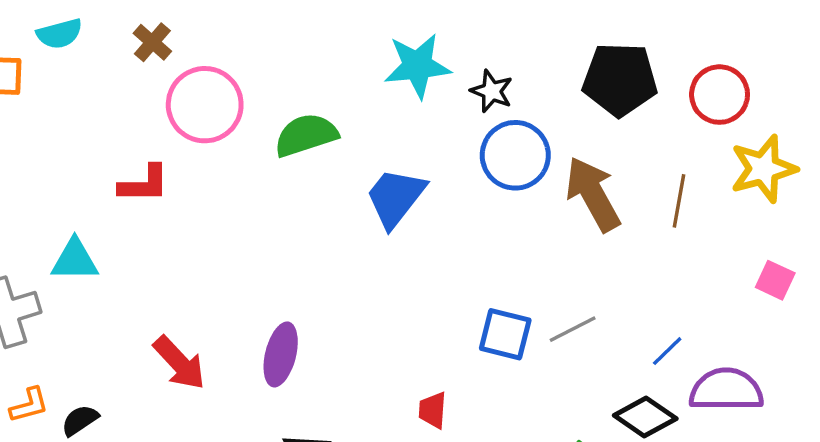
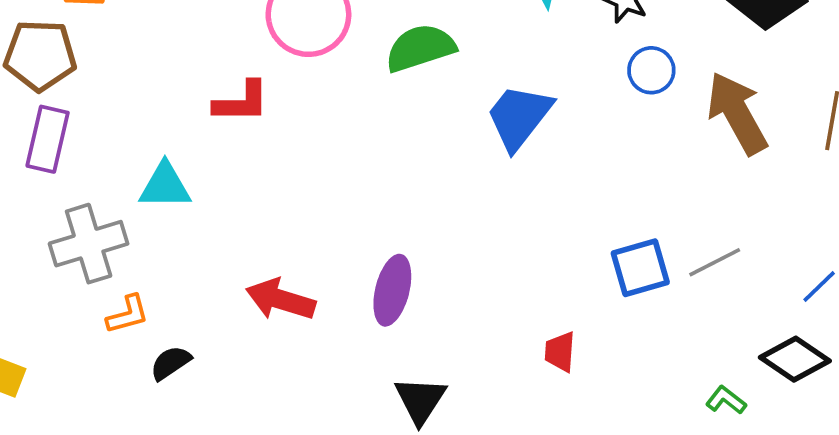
blue circle: (515, 155) -> (651, 70), size x0.6
blue square: (505, 334) -> (640, 268), turned -30
red arrow: (179, 363) -> (281, 299), turned 150
orange L-shape: (29, 405) -> (128, 314), moved

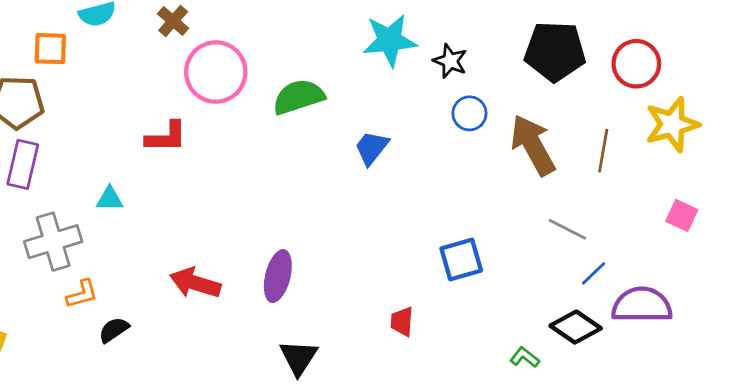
blue trapezoid: (519, 117) -> (372, 148), size x0.7
cyan triangle: (165, 186) -> (110, 199), size x0.7
gray line: (715, 262) -> (567, 229), moved, turned 54

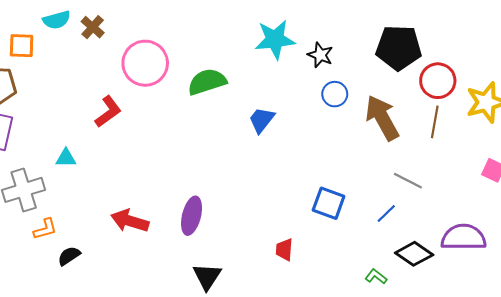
brown cross: (173, 21) -> (93, 27), moved
red circle: (636, 64) -> (438, 81), moved
red L-shape: (166, 137) -> (108, 112), turned -36
blue square: (461, 260) -> (329, 203), turned 36
blue line: (594, 273) -> (386, 214), moved

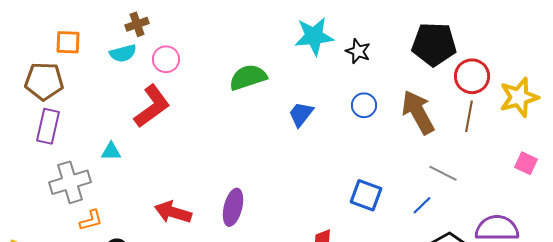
cyan semicircle: (57, 20) -> (123, 53), moved
brown cross: (93, 27) -> (137, 24), turned 30
pink circle: (145, 63) -> (166, 59), moved, size x0.6
blue circle: (335, 94) -> (364, 105), moved
red L-shape: (108, 112) -> (152, 106), size x1.4

